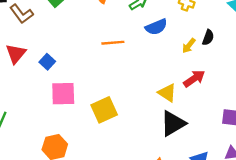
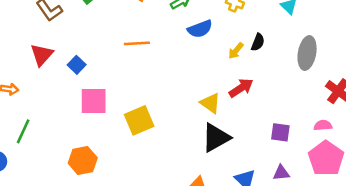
orange line: (113, 43) -> (137, 43), moved

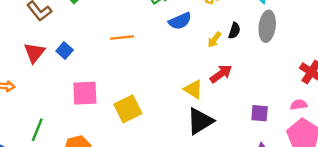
gray ellipse: (307, 53) -> (267, 26), moved
blue square: (77, 65) -> (65, 51), moved
green line: (23, 131) -> (37, 130), moved

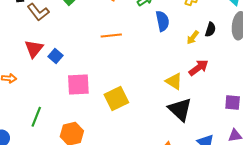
blue semicircle: (180, 21) -> (162, 21), turned -78
blue square: (65, 51) -> (55, 56), moved
black triangle: (200, 121) -> (180, 109), turned -45

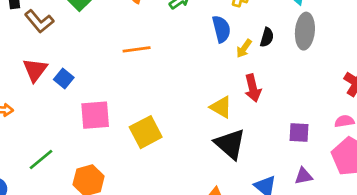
blue semicircle: (162, 21) -> (221, 29), moved
red arrow: (199, 68) -> (253, 88), turned 114
green line: (36, 117) -> (41, 159), turned 30

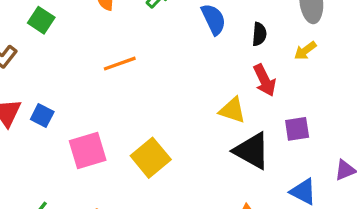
black semicircle: (267, 37) -> (259, 34), moved
yellow arrow: (244, 48) -> (305, 51), moved, turned 30
purple square: (299, 133) -> (297, 129), moved

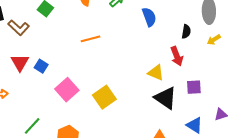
black semicircle: (259, 34) -> (186, 32), moved
yellow arrow: (305, 51) -> (214, 40), moved
pink square: (88, 150) -> (67, 90), turned -30

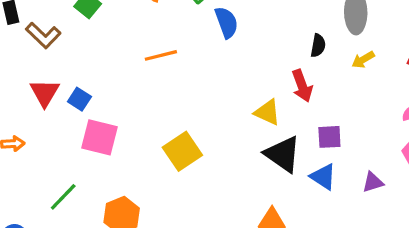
blue semicircle: (149, 17) -> (227, 22), moved
pink square: (67, 90) -> (100, 137), moved, turned -35
blue triangle: (194, 125) -> (323, 177), moved

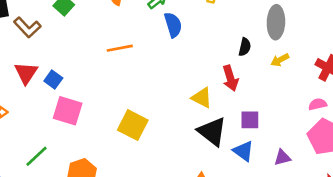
yellow square: (182, 151) -> (133, 125), turned -32

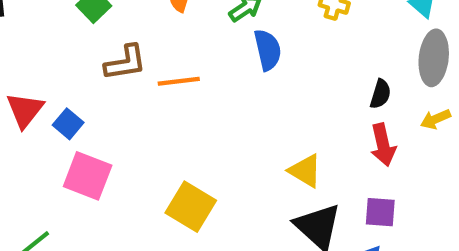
brown L-shape: (27, 27) -> (125, 63), moved, turned -60
red arrow: (230, 78) -> (383, 145), moved

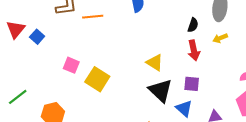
pink square: (88, 176) -> (71, 65), moved, size x0.7

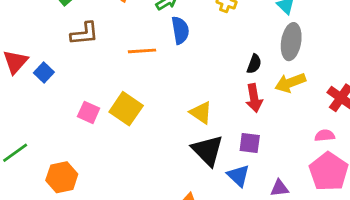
orange line: (93, 17) -> (142, 51), moved
yellow arrow: (220, 38) -> (290, 83), size x1.5
yellow square: (97, 79) -> (126, 109), moved

